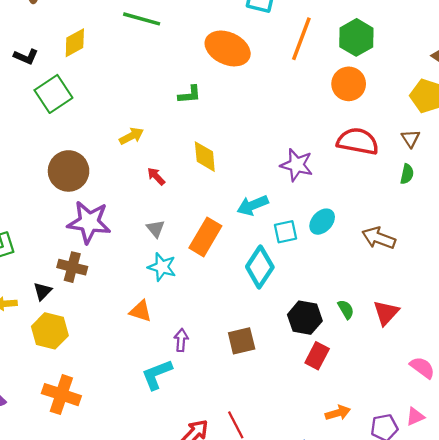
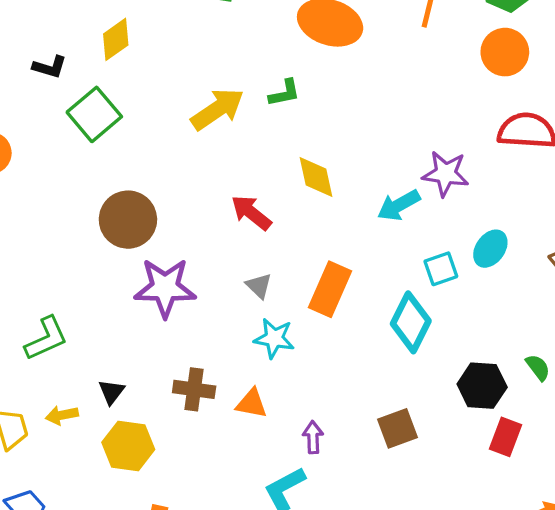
yellow arrow: (131, 136) -> (217, 109), moved, size x1.6
red arrow: (156, 176) -> (251, 213), size x1.5
cyan arrow: (253, 205) -> (399, 205), moved
brown cross: (72, 267) -> (194, 389), moved

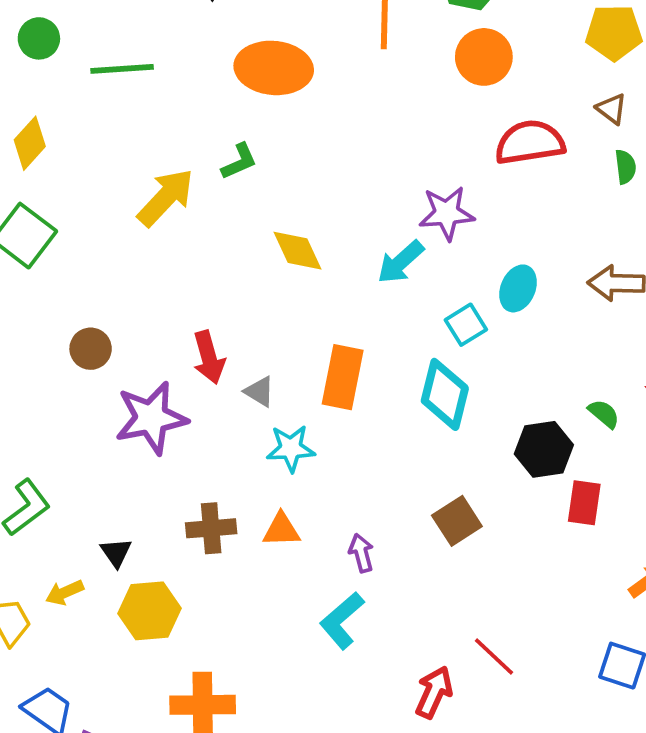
red arrow: (251, 213) -> (209, 357), moved, turned -132
brown circle: (128, 220) -> (91, 349), size x0.6

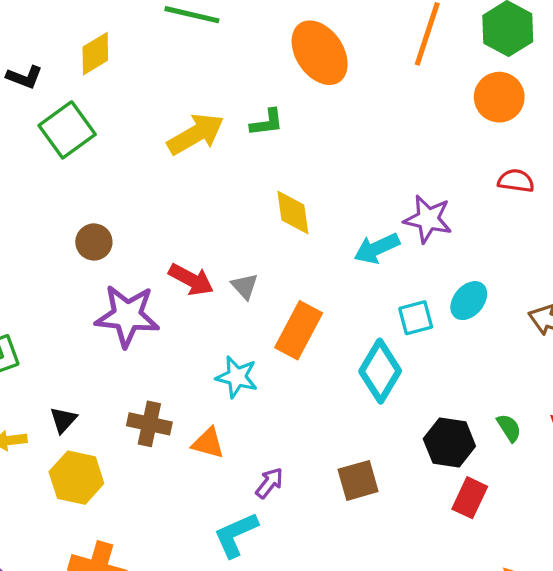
orange ellipse: (274, 68) -> (320, 53), turned 34
red semicircle: (530, 142) -> (516, 181), size x0.6
red arrow: (209, 357) -> (191, 280), turned -63
gray triangle: (259, 391) -> (245, 286), moved
purple arrow: (361, 553) -> (269, 483), turned 36

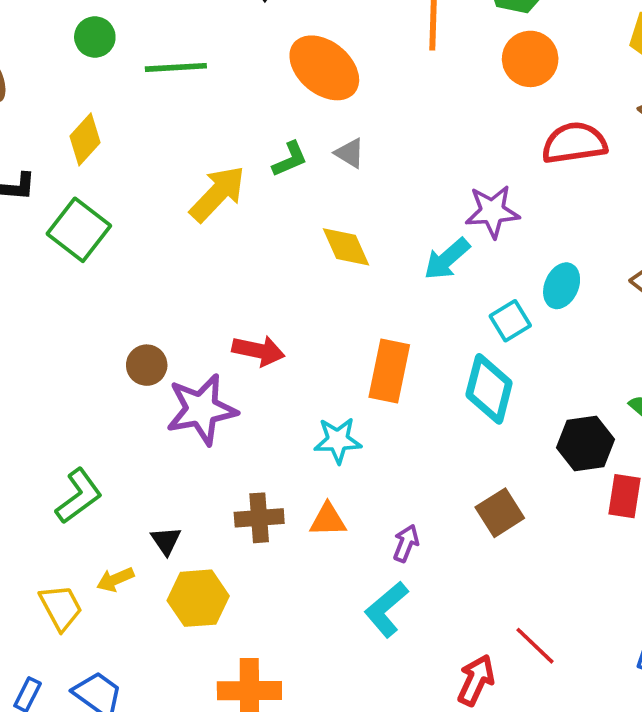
red semicircle: (516, 181) -> (574, 143), size x1.6
brown circle: (94, 242) -> (147, 365), moved
gray triangle: (245, 286) -> (350, 153), moved

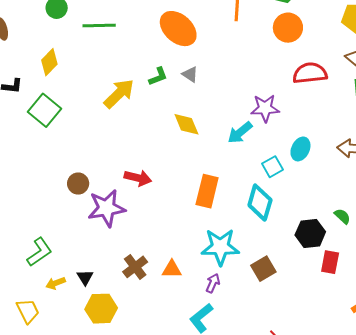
cyan star: (338, 440) -> (220, 247), moved, size x1.5
brown cross: (259, 518) -> (135, 267), turned -35
yellow arrow: (115, 579) -> (56, 283), moved

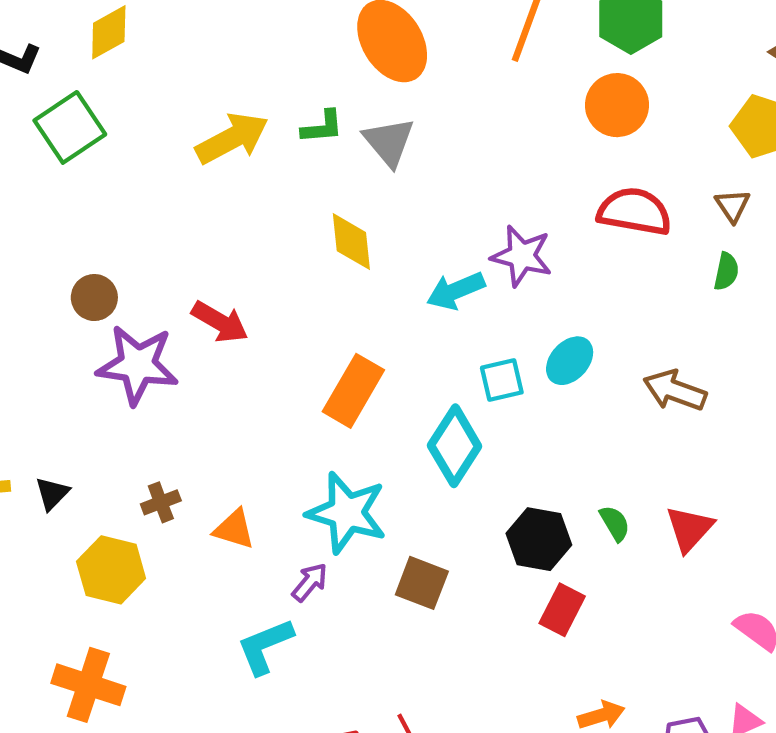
gray triangle: (190, 74) -> (389, 142), size x1.5
brown cross: (135, 267) -> (161, 502), size x0.7
brown square: (263, 269) -> (422, 583), turned 35
yellow hexagon: (101, 309) -> (111, 570), moved

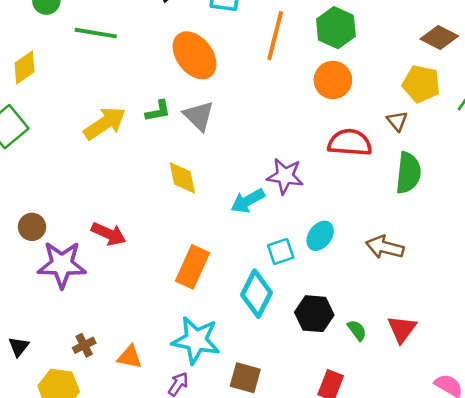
brown triangle: (733, 206) -> (397, 121), moved
green semicircle: (726, 271) -> (408, 173), size x1.8
black hexagon: (539, 539) -> (314, 314), moved

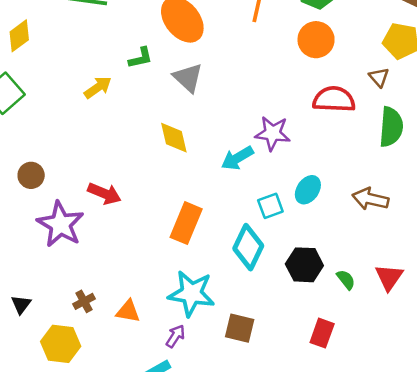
green L-shape: (158, 111) -> (141, 58), moved
yellow arrow: (105, 123) -> (98, 87), size x0.7
brown circle: (32, 227) -> (31, 175), moved
purple star: (62, 265) -> (60, 224), turned 30

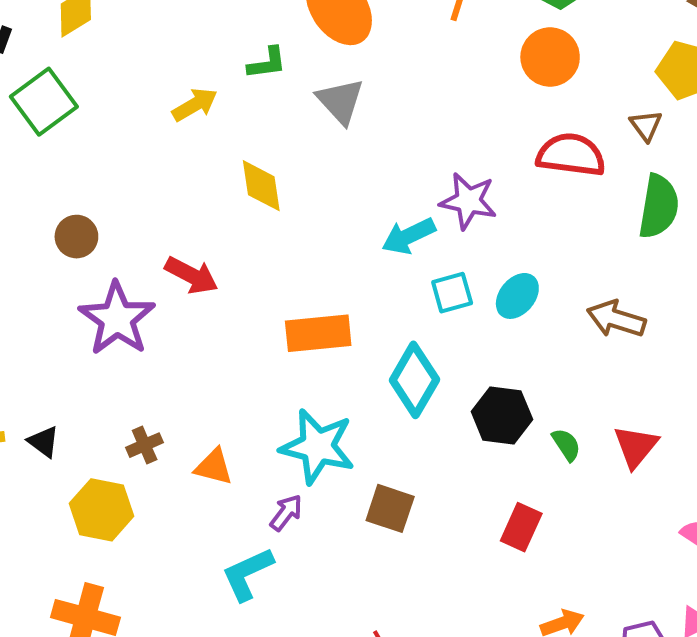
yellow diamond: (174, 138) -> (261, 186), moved
cyan square: (270, 206) -> (452, 293), moved
orange rectangle: (186, 223) -> (318, 333), turned 57
black triangle: (21, 304) -> (44, 442), turned -35

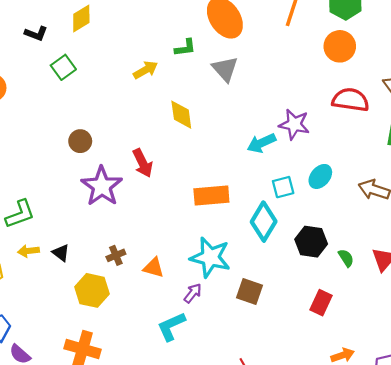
green square: (44, 102) -> (63, 67), size x0.7
red arrow: (191, 275) -> (143, 163), turned 36
cyan square: (452, 293) -> (283, 187), moved

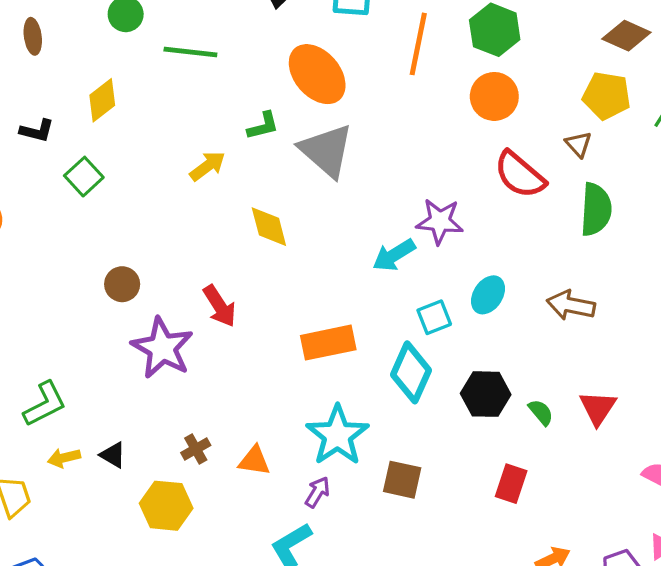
gray triangle: (225, 69) -> (326, 151), size x1.4
red semicircle: (351, 100) -> (520, 175), turned -141
cyan star: (210, 257) -> (337, 435), turned 30

